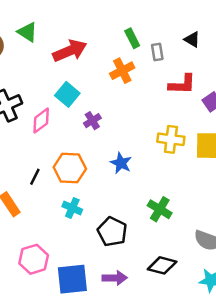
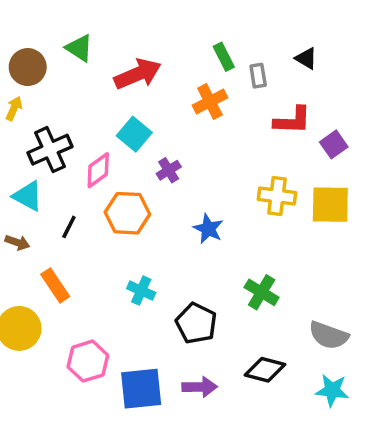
orange hexagon: (70, 168) -> (127, 213), moved
black line: (35, 177) -> (69, 227), moved

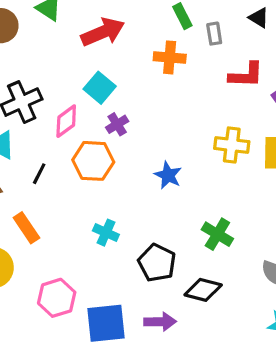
orange cross: (210, 101) -> (170, 57), turned 32
purple cross: (169, 170) -> (117, 124), moved
black diamond: (265, 370) -> (203, 290), moved

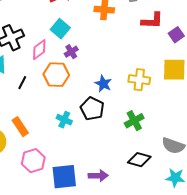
yellow cross: (232, 145) -> (139, 80), moved
orange rectangle: (26, 228) -> (20, 127), moved
green cross: (217, 234) -> (134, 121), turned 30
black pentagon: (157, 263) -> (92, 109), moved
black diamond: (203, 290) -> (139, 160), moved

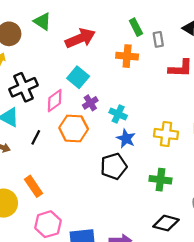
black pentagon: (92, 109) -> (114, 166), turned 30
cyan cross: (64, 120) -> (118, 114), moved
green cross: (134, 121) -> (160, 180), turned 36

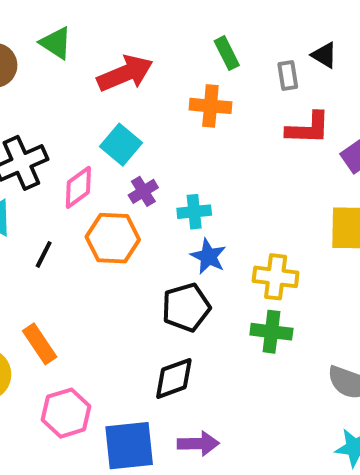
gray rectangle: (158, 39) -> (288, 75), moved
cyan cross: (118, 114) -> (194, 212), turned -30
yellow cross: (166, 134) -> (276, 277), moved
black diamond: (166, 223) -> (174, 378), moved, turned -35

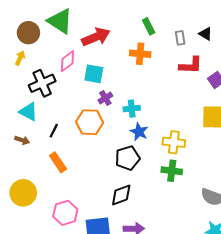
green triangle: (56, 43) -> (60, 21), size x1.5
black triangle: (324, 55) -> (205, 34), moved
cyan square: (121, 145) -> (94, 74), turned -30
pink diamond: (78, 187) -> (67, 61), moved
orange rectangle: (40, 344) -> (58, 162), moved

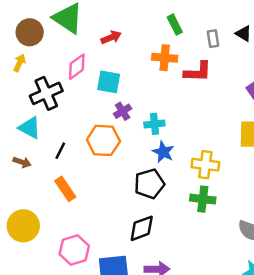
red arrow: (96, 37) -> (111, 37), size x0.6
red L-shape: (191, 65) -> (198, 72), moved

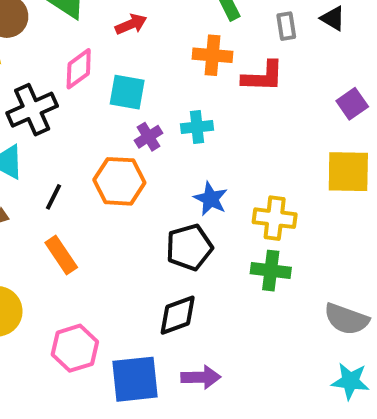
cyan cross: (154, 124) -> (197, 127), moved

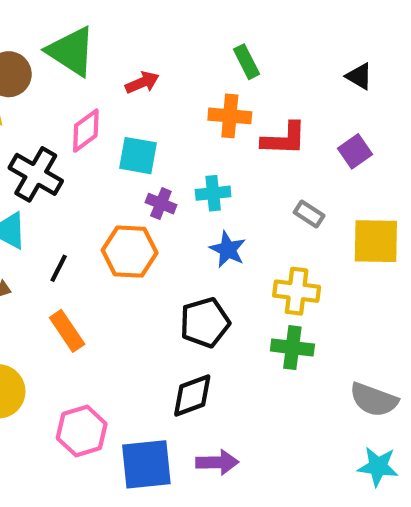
gray rectangle: (286, 26) -> (309, 214), moved, turned -48
purple square: (352, 104) -> (355, 151), moved
black cross: (32, 110) -> (36, 174), turned -36
purple cross: (149, 137) -> (161, 204), turned -36
blue star: (211, 199) -> (228, 249), moved

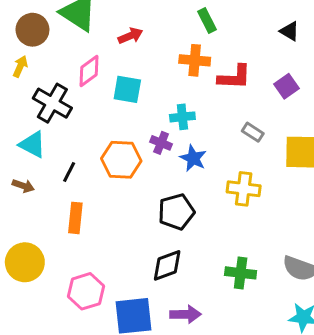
purple cross: (161, 204) -> (161, 143), moved
orange rectangle: (67, 331) -> (75, 218), turned 40
green cross: (292, 348) -> (241, 273), moved

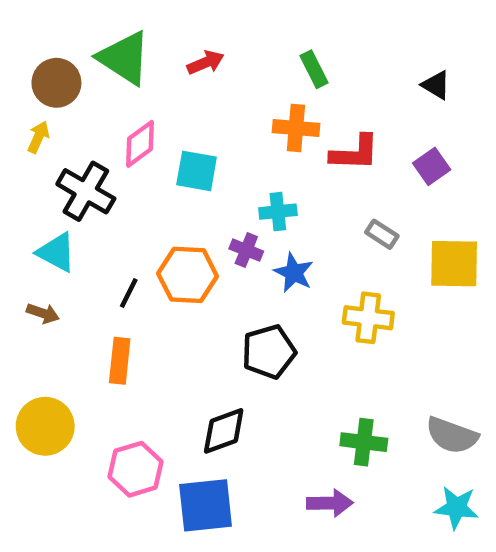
red arrow: (130, 36) -> (206, 62), moved
black line: (69, 172) -> (129, 293), moved
black diamond: (167, 265) -> (224, 431), moved
purple arrow: (185, 314) -> (330, 503), moved

